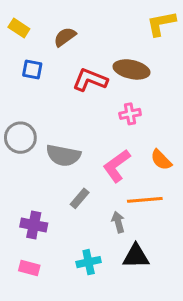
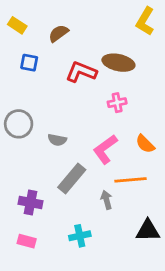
yellow L-shape: (161, 24) -> (145, 21), turned -48
gray semicircle: (63, 155) -> (57, 140), size x0.6
gray rectangle: (80, 198) -> (72, 179), size x1.6
black triangle: (136, 256) -> (148, 231), moved

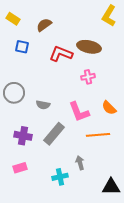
pink L-shape: (105, 149) -> (79, 112), turned -75
gray arrow: (106, 200) -> (80, 163), moved
purple cross: (31, 203) -> (23, 136), moved
black triangle: (148, 231) -> (111, 187), moved
pink rectangle: (27, 241) -> (20, 168), moved, turned -32

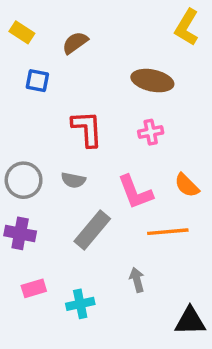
red L-shape: (61, 54) -> (87, 129), moved, turned 65
gray circle: (14, 93) -> (24, 180), moved
purple cross: (23, 136) -> (20, 233), moved
cyan cross: (60, 177) -> (80, 304), moved

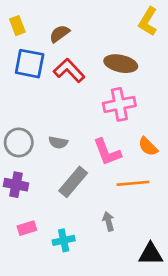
yellow rectangle: (22, 32) -> (17, 26), turned 36
blue square: (37, 81) -> (30, 64), size x1.6
red L-shape: (87, 129) -> (69, 70), moved, turned -40
pink cross: (151, 132) -> (119, 104), size x1.6

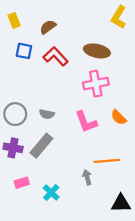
blue square: (30, 64) -> (24, 51), size x0.7
gray rectangle: (73, 182) -> (41, 146), moved
orange line: (133, 183) -> (107, 161), moved
cyan cross: (64, 240) -> (51, 193), turned -35

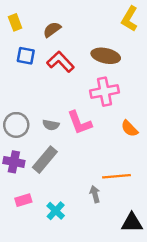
pink L-shape: (86, 122) -> (79, 123), moved

